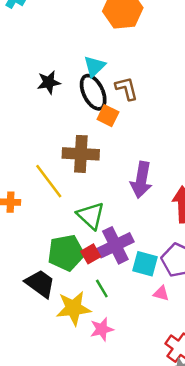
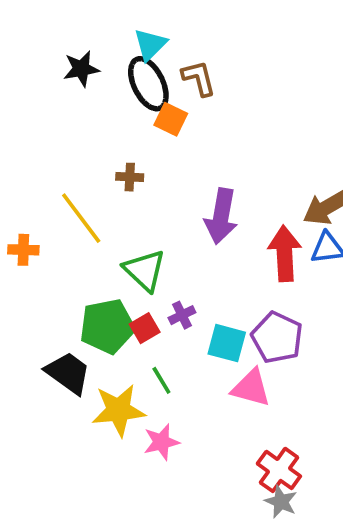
brown cross: (81, 154) -> (130, 177), size x0.5
purple cross: (115, 245) -> (182, 315), size x0.5
pink triangle: (161, 293) -> (251, 388), size x1.6

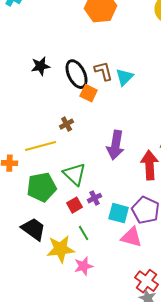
cyan triangle: (150, 45) -> (125, 77), moved
brown cross: (130, 177) -> (67, 124), turned -32
yellow line: (81, 218) -> (41, 146), turned -68
green pentagon: (107, 326) -> (42, 187), moved

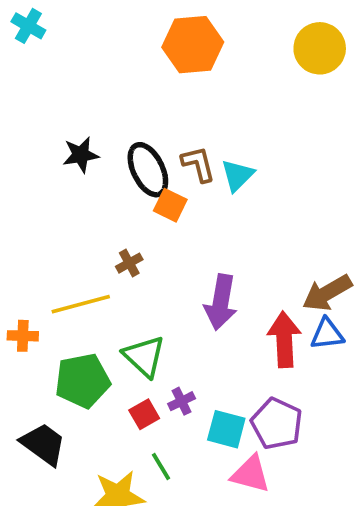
black trapezoid: (34, 229) -> (43, 444), moved

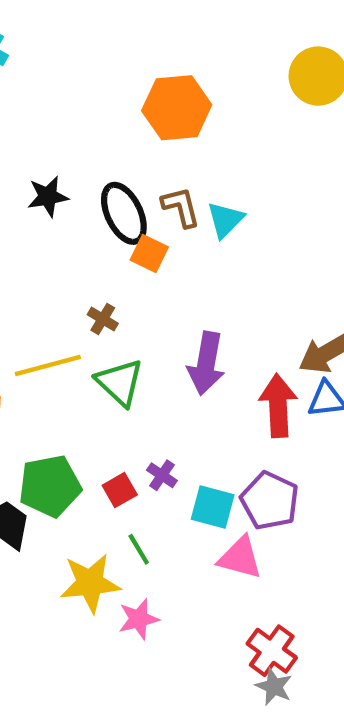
orange hexagon: (193, 45) -> (177, 108), moved
brown cross: (129, 263) -> (103, 319), turned -30
green triangle: (144, 356) -> (120, 382), moved
green pentagon: (83, 381) -> (50, 486), moved
purple cross: (182, 401) -> (162, 475), turned -30

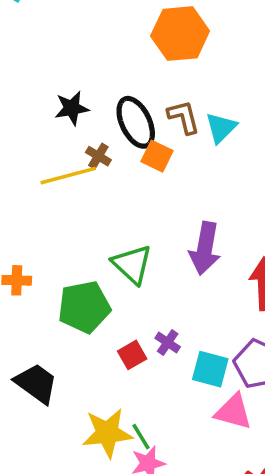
brown cross: (103, 319) -> (98, 156), moved
yellow line: (48, 365) -> (68, 176), moved
green pentagon: (50, 486) -> (84, 307), moved
green line: (139, 549) -> (141, 437), moved

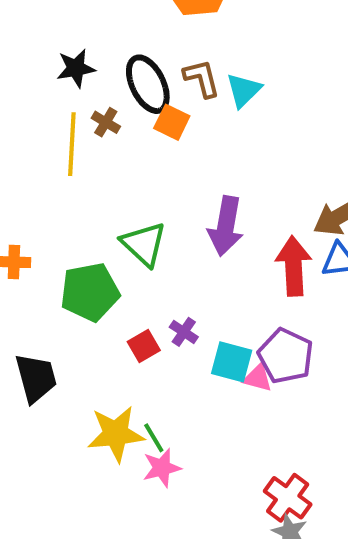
yellow line: (68, 176) -> (72, 144), turned -72
black trapezoid: (36, 383) -> (36, 378), turned 39
pink triangle: (233, 412) -> (258, 378), moved, size x0.7

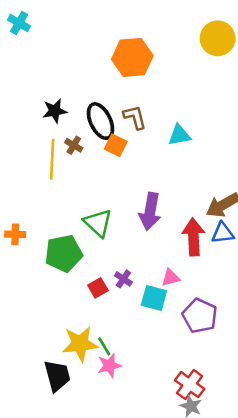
cyan triangle: (244, 90) -> (179, 135), moved, turned 35
purple pentagon: (286, 356) -> (200, 316), moved
black trapezoid: (36, 378) -> (57, 376), moved
pink triangle: (258, 378) -> (171, 278), moved, turned -30

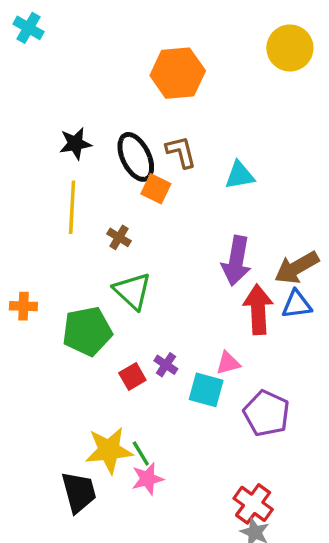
brown cross: (74, 145) -> (119, 237), moved
purple arrow: (150, 211) -> (236, 261), moved

